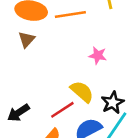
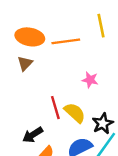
red line: (62, 110) -> (55, 108), moved, turned -75
black arrow: (18, 113) -> (33, 135), moved

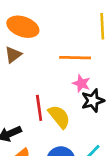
orange line: (66, 41) -> (75, 58), moved
black star: (103, 124) -> (93, 101), moved

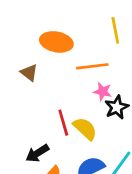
orange ellipse: (23, 27) -> (56, 42), moved
brown triangle: (13, 55) -> (29, 73), turned -36

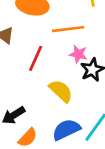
red line: (63, 123) -> (36, 58), moved, turned 40

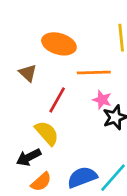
yellow semicircle: (61, 91) -> (47, 133), moved

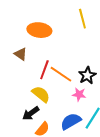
orange line: (94, 73) -> (61, 74), moved, turned 45
pink star: (102, 100) -> (79, 94), moved

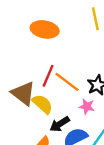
brown triangle: (21, 54) -> (23, 93), moved, size x1.6
black arrow: (31, 113) -> (60, 124), moved

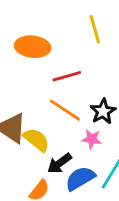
red line: (48, 76) -> (67, 76), moved, turned 55

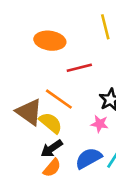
orange line: (65, 110) -> (59, 99), moved
black arrow: (59, 163) -> (52, 149), moved

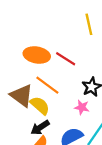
orange ellipse: (50, 41) -> (37, 55), moved
red line: (79, 68) -> (66, 59), turned 45

